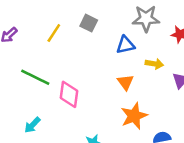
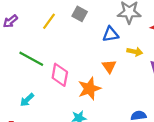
orange star: (134, 116) -> (89, 89), moved

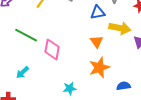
yellow arrow: (135, 52) -> (120, 28), size x1.5
orange star: (89, 89) -> (99, 67), moved

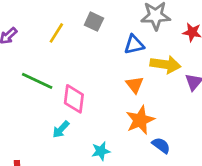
cyan arrow: (22, 72) -> (61, 129), moved
blue semicircle: (124, 86) -> (161, 145), moved, turned 48

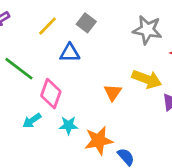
blue triangle: (134, 45) -> (70, 53), moved
orange star: (140, 120) -> (99, 141), moved
cyan star: (101, 151) -> (69, 125), moved

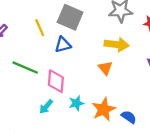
gray square: (86, 23) -> (70, 17), size x1.6
yellow line: (48, 26) -> (40, 28), turned -54
yellow arrow: (147, 79) -> (117, 44), moved

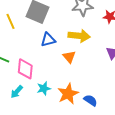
blue triangle: (63, 45) -> (48, 40), moved

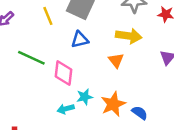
blue triangle: (48, 40) -> (80, 40), moved
cyan arrow: (17, 92) -> (66, 109), moved, turned 32

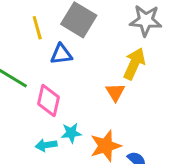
yellow arrow: (129, 36) -> (134, 64), turned -80
blue triangle: (80, 40) -> (61, 54), moved

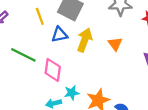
yellow arrow: (134, 64) -> (85, 40), moved
orange triangle: (115, 92) -> (115, 44), moved

